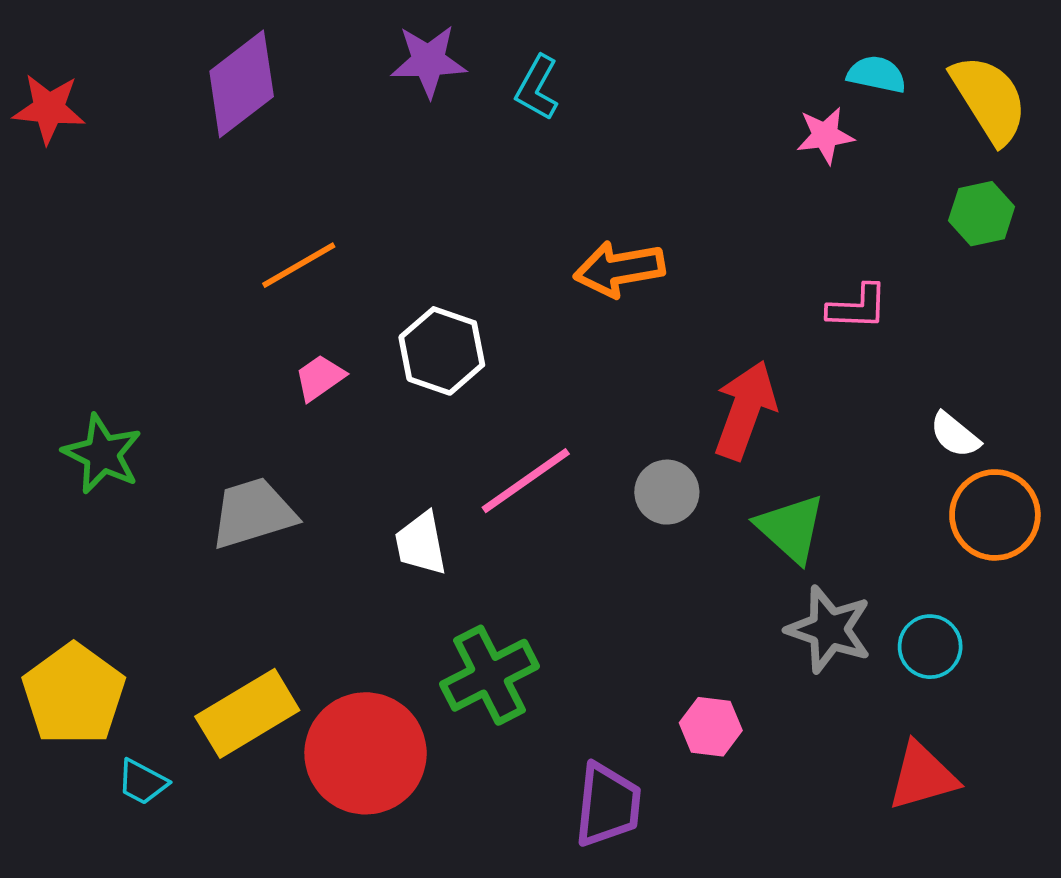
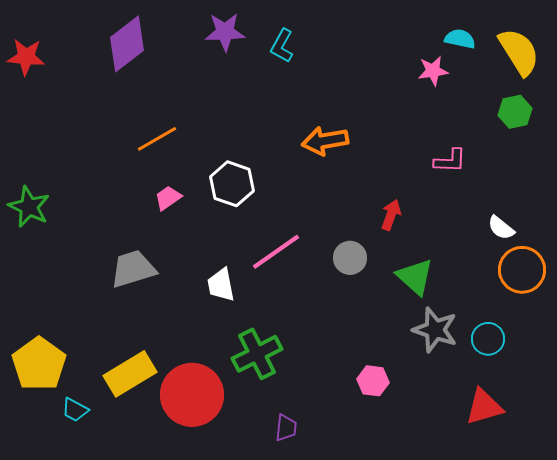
red arrow: (745, 410) -> (391, 215), size x0.6
green star: (102, 454) -> (29, 207), moved
purple trapezoid: (608, 805) -> (286, 428), moved, size x0.6

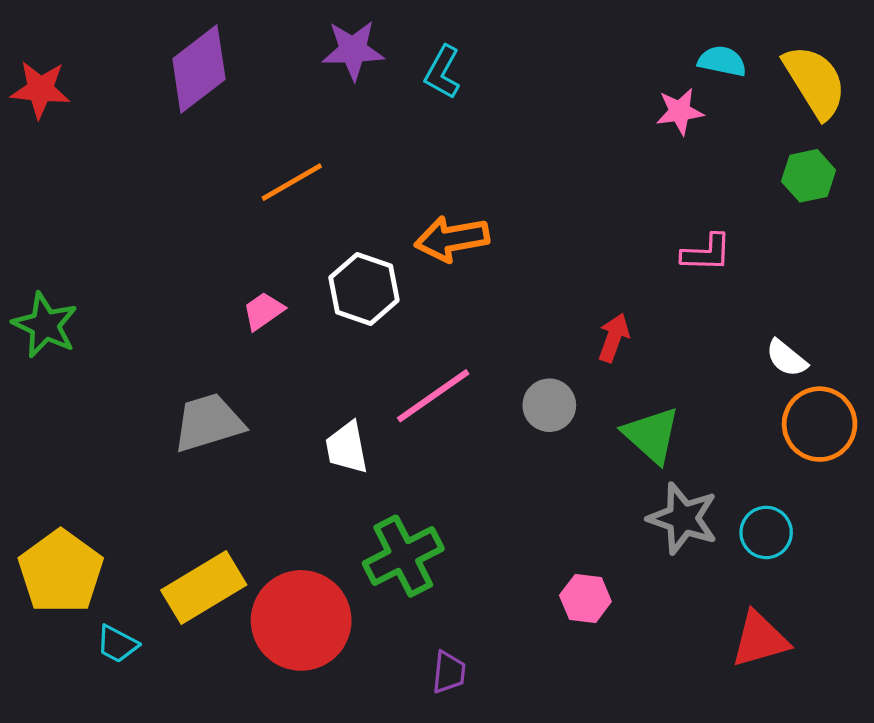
orange line: (157, 139) -> (292, 182), moved
orange arrow: (325, 141) -> (452, 239), moved

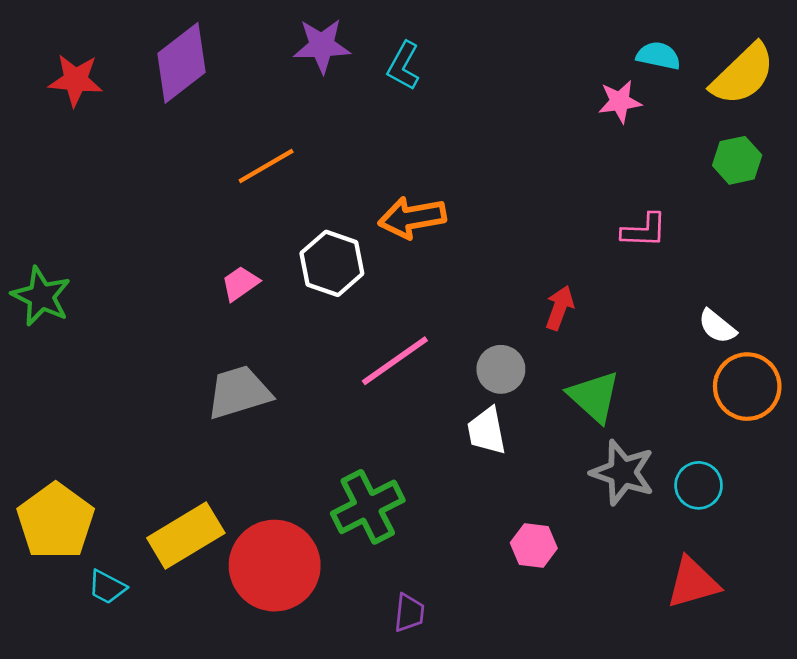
yellow semicircle: (815, 82) -> (743, 74), turned 78
red star: (40, 89) -> (76, 80), moved
gray trapezoid: (208, 423) -> (239, 392), moved
white trapezoid: (347, 448) -> (487, 431), moved

